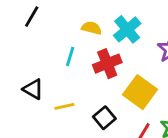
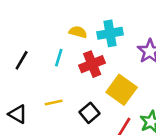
black line: (32, 17) -> (22, 60), moved
cyan cross: (127, 29) -> (110, 33), turned 30
black triangle: (33, 89) -> (18, 114), moved

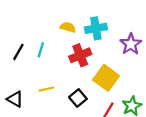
cyan line: (59, 58) -> (41, 50), moved

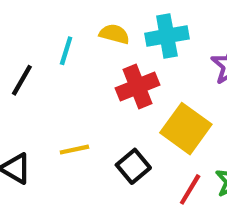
cyan line: (41, 50) -> (66, 51), moved

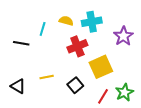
black line: (22, 80) -> (21, 43), turned 70
yellow square: (186, 129) -> (101, 67), turned 30

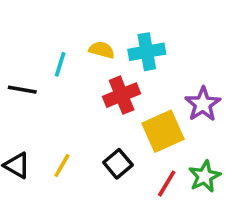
purple star: (123, 36) -> (203, 104), moved
yellow line: (47, 77) -> (62, 165), moved, turned -48

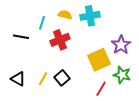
red cross: (122, 95) -> (60, 40), moved
black square: (118, 164) -> (62, 78), moved
green star: (205, 176) -> (122, 75), moved, turned -30

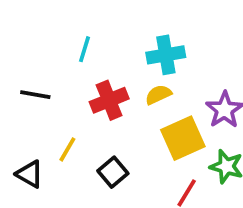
yellow semicircle: (65, 15) -> (158, 95), moved, turned -40
cyan line: (42, 23) -> (84, 49), moved
yellow line: (43, 79) -> (67, 149), moved

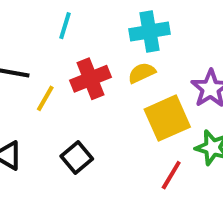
yellow line: (67, 149) -> (45, 98), moved
black square: (113, 172) -> (77, 157), moved

